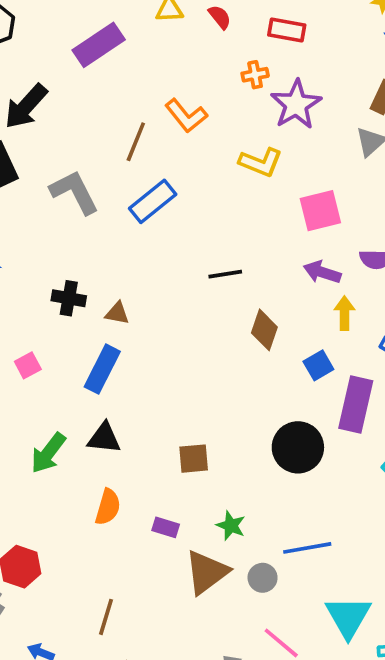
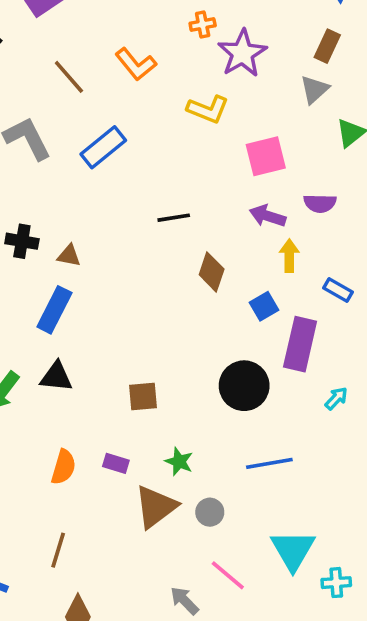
brown line: (136, 142) -> (69, 77), moved, turned -63
orange semicircle: (108, 507) -> (63, 467), moved
blue line: (307, 548) -> (269, 463), moved

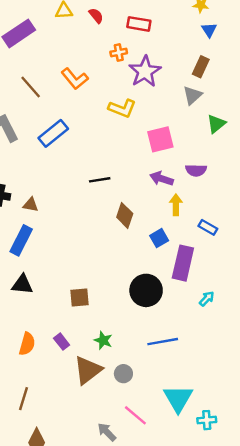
purple rectangle: (116, 463) -> (62, 342), turned 35

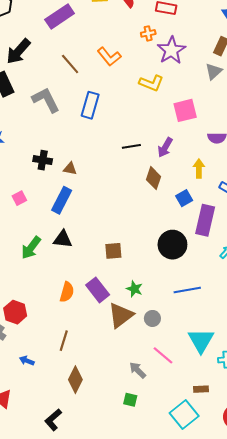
blue rectangle: (53, 133) -> (90, 105), turned -35
purple arrow: (162, 179) -> (165, 147), moved, turned -78
purple rectangle: (62, 342) -> (98, 290), size x1.6

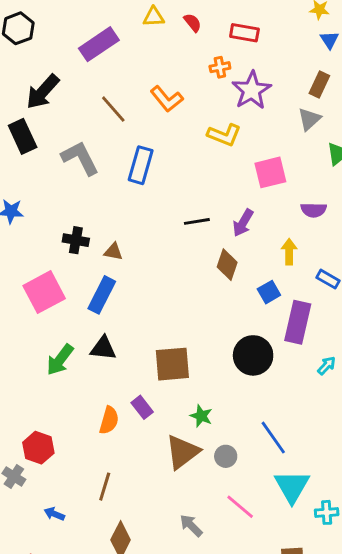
pink square: (19, 198) -> (44, 292), size x2.0
brown square: (113, 251) -> (172, 364), size x1.5
purple rectangle: (98, 290) -> (142, 407), moved, size x0.7
blue line: (187, 290) -> (273, 438), moved, turned 65
gray arrow: (138, 370) -> (191, 525), moved

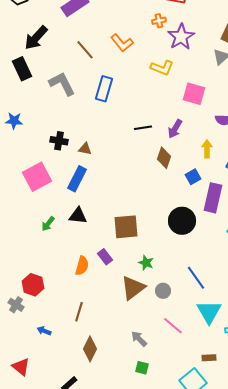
pink square: (270, 172) -> (194, 94), turned 30
green arrow: (60, 360) -> (48, 224), size x0.7

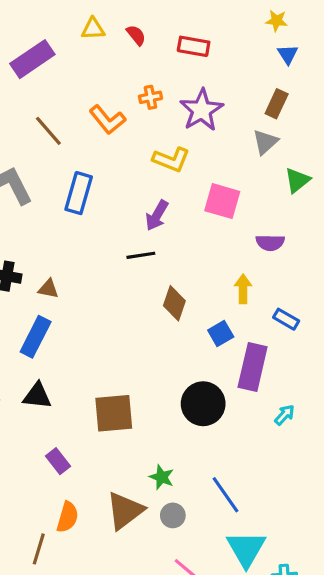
orange cross: (159, 21) -> (150, 97), moved
purple arrow: (175, 129) -> (157, 215), moved
purple rectangle: (105, 257) -> (58, 461), moved
green star: (146, 263) -> (162, 477), moved
orange semicircle: (82, 266) -> (67, 517), moved

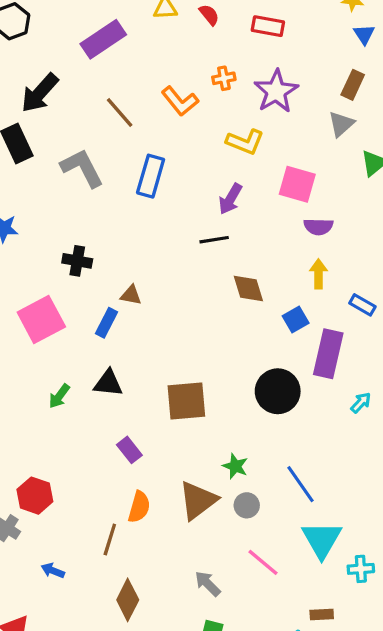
purple semicircle: (270, 243) -> (318, 227), moved
brown triangle: (48, 289) -> (131, 295), moved
brown diamond: (174, 303) -> (248, 289), turned -36
blue rectangle: (36, 337) -> (107, 323), size x0.7

